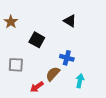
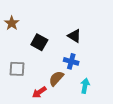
black triangle: (70, 21) -> (74, 36), moved

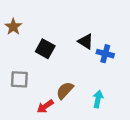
blue cross: (71, 61) -> (105, 54), moved

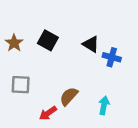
brown star: (13, 27) -> (14, 43), moved
black square: (45, 49) -> (48, 40), moved

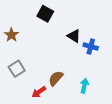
black square: (48, 40) -> (45, 14), moved
gray square: (21, 85) -> (17, 69), turned -35

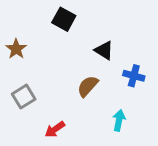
blue cross: (91, 47) -> (134, 76), moved
brown semicircle: (56, 78) -> (88, 86), moved

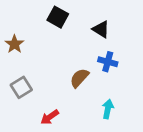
black triangle: (104, 50) -> (101, 29), moved
blue cross: (134, 76) -> (108, 62), moved

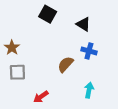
brown star: (14, 44) -> (12, 48), moved
gray square: (21, 87) -> (17, 72), turned 30

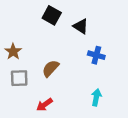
black triangle: (83, 24) -> (81, 26), moved
brown semicircle: (66, 64) -> (51, 68), moved

